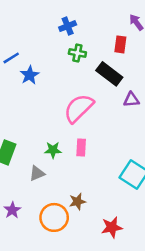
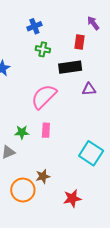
black rectangle: (109, 74) -> (70, 67), turned -45

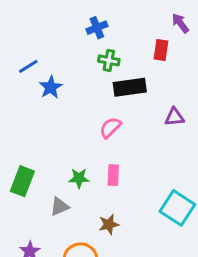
black rectangle: (70, 67) -> (130, 87), moved
pink semicircle: (44, 97) -> (110, 128), size x0.6
brown star: (43, 176) -> (109, 224), moved

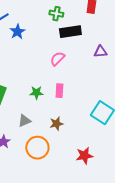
gray triangle: (60, 207) -> (24, 121), moved

